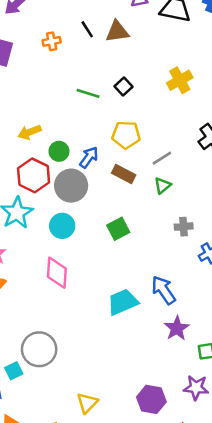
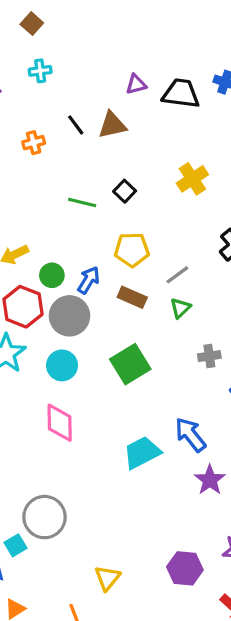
green square: (118, 229) -> (130, 364), size x1.4

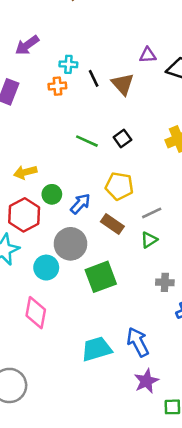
cyan cross: (40, 71) -> (68, 64), moved
brown triangle: (112, 125) -> (123, 84), turned 50
gray circle: (69, 316) -> (71, 244), moved

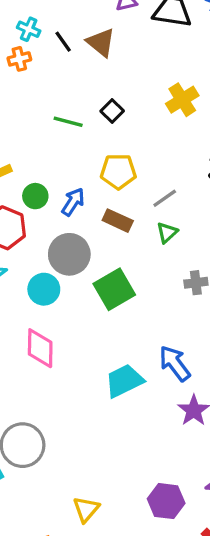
cyan cross: (68, 64) -> (29, 29), turned 30

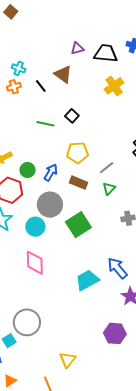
black line: (63, 42) -> (41, 86), moved
yellow cross: (182, 100) -> (114, 86), moved
purple hexagon: (166, 501) -> (115, 333), moved

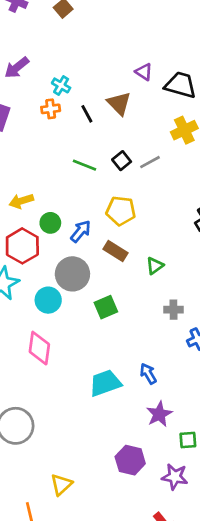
purple triangle: (77, 48) -> (144, 72), turned 40
gray line: (107, 168) -> (150, 162), moved
green square: (78, 225) -> (106, 307), size x0.7
blue arrow: (117, 268) -> (148, 374), size x0.7

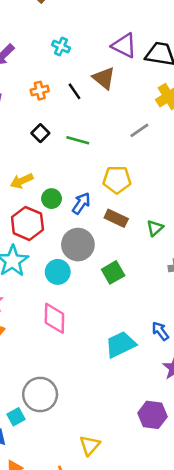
purple triangle: (144, 72) -> (124, 46), size x1.5
cyan cross: (61, 85) -> (61, 46), moved
black square: (122, 161) -> (40, 133), moved

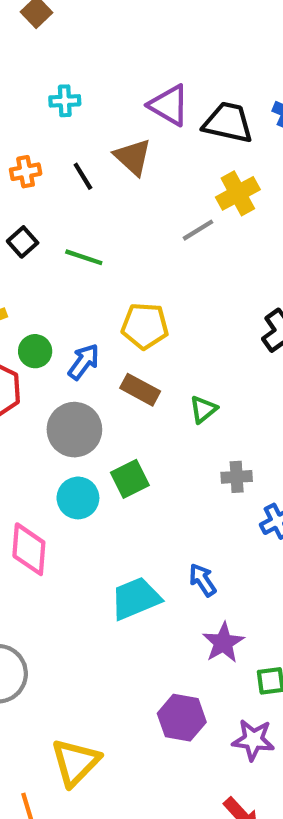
cyan cross: (61, 46) -> (65, 101), turned -30
gray line: (139, 130) -> (198, 230), moved
cyan circle: (58, 272) -> (78, 498), moved
yellow triangle: (90, 445) -> (75, 762), size x1.4

